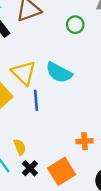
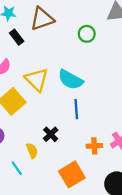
blue line: (36, 100) -> (76, 109), moved
black cross: (30, 168) -> (51, 134), moved

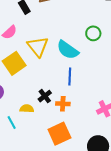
green circle: (87, 34) -> (93, 33), moved
orange cross: (94, 146) -> (63, 104), moved
yellow semicircle: (32, 151) -> (27, 109), turned -72

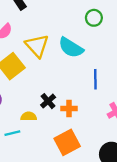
green circle: (93, 33) -> (94, 18), moved
blue line: (70, 76) -> (95, 79), moved
cyan line: (12, 123) -> (12, 133), turned -72

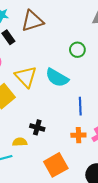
black cross: (48, 101) -> (37, 127), turned -32
orange cross: (69, 109) -> (78, 135), moved

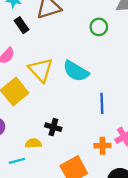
green circle: (77, 50) -> (99, 27), moved
orange cross: (78, 135) -> (102, 146), moved

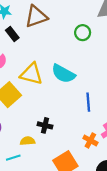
yellow triangle: (41, 70) -> (31, 74), turned -30
orange cross: (102, 146) -> (90, 140), turned 32

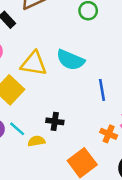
cyan line: (13, 158) -> (17, 129), moved, turned 64

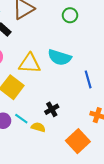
black cross: (55, 121) -> (52, 109), turned -32
yellow semicircle: (36, 141) -> (38, 127), turned 32

